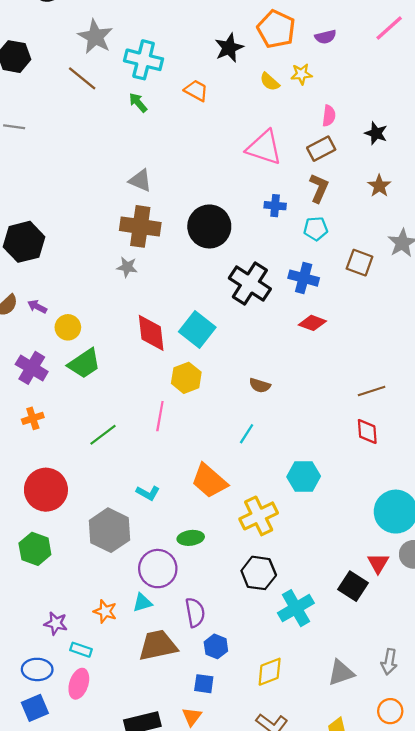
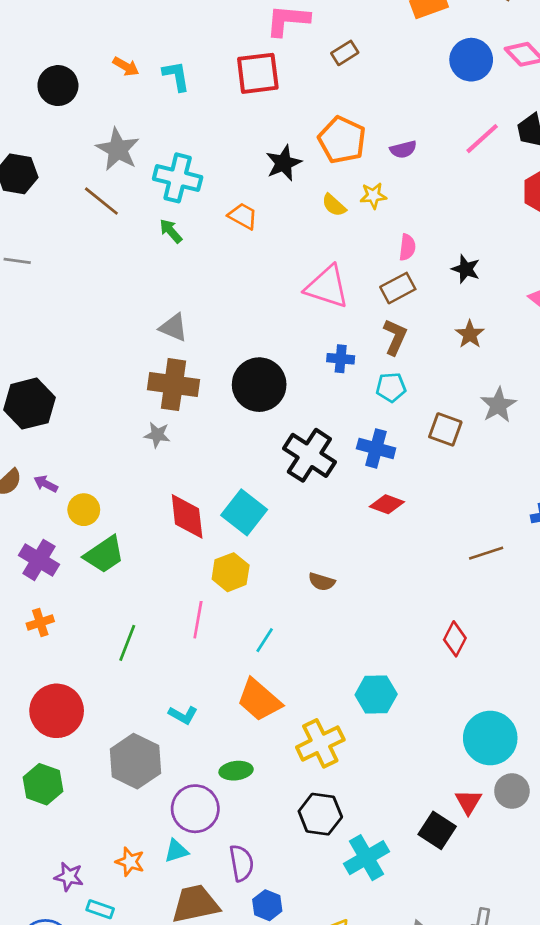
brown line: (372, 391) -> (486, 553), moved
red diamond: (367, 432) -> (455, 639), turned 32
cyan line: (247, 434) -> (265, 640), moved
green line: (103, 435) -> (127, 643), turned -32

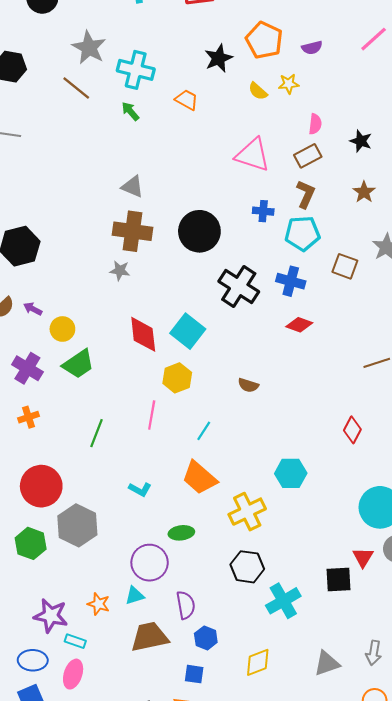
cyan pentagon: (391, 387) -> (302, 233), size x1.5
gray hexagon: (135, 761) -> (77, 525), moved
black square: (437, 830) -> (339, 580), turned -36
purple star: (69, 877) -> (51, 616), size x1.5

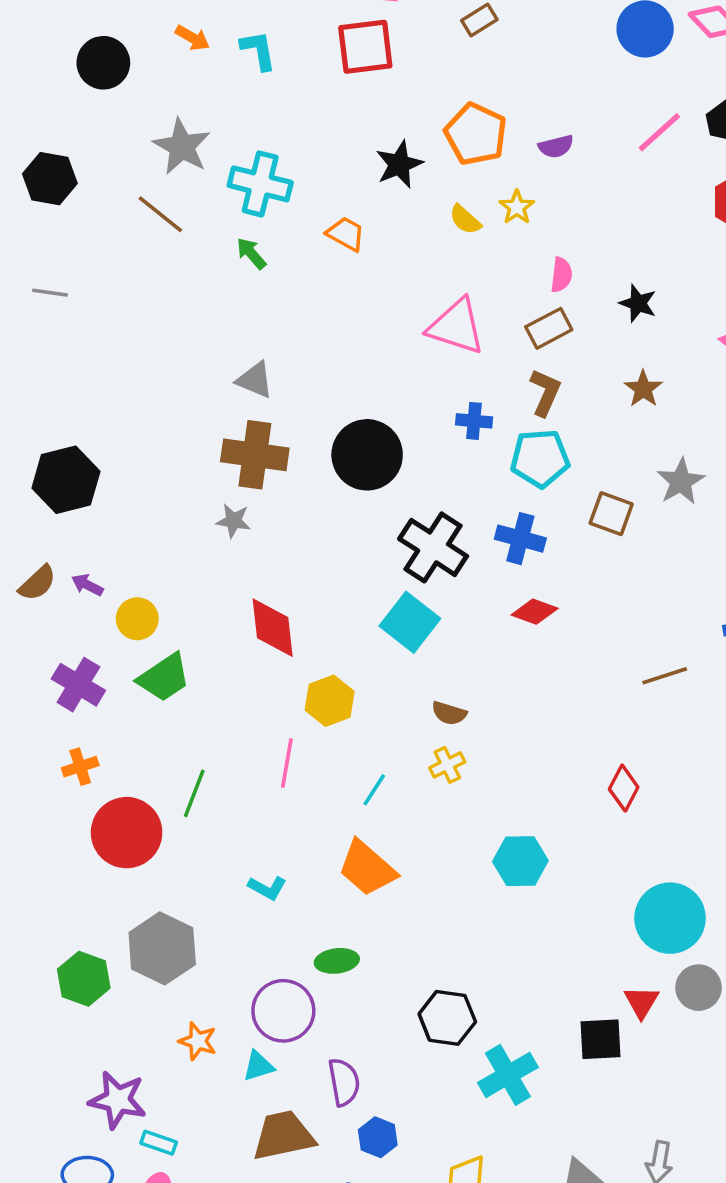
yellow star: (289, 84) -> (517, 207), turned -30
cyan square: (188, 331) -> (410, 622), moved
red circle: (41, 486) -> (127, 833), moved
yellow cross: (247, 512) -> (447, 765), moved, size x0.6
orange star: (99, 604) -> (198, 1041), moved

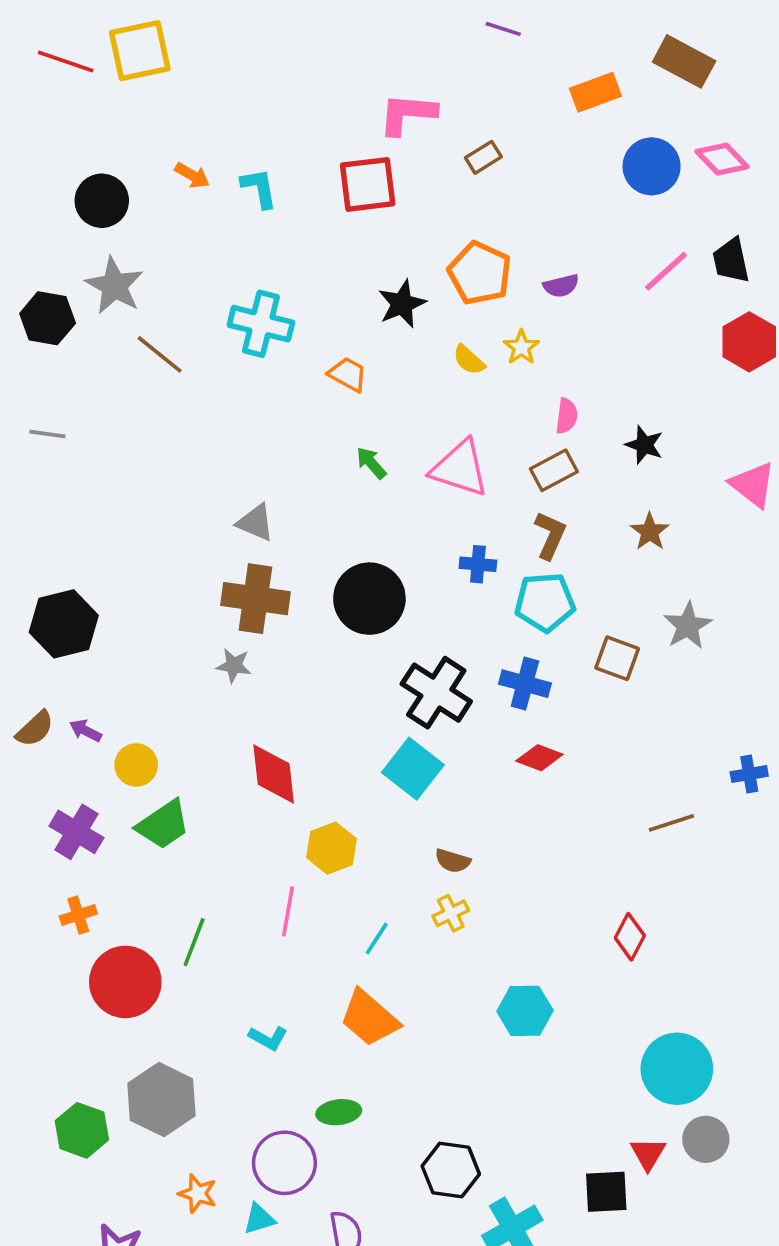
gray star: (182, 147) -> (114, 286), moved
green arrow: (251, 253) -> (371, 463), moved

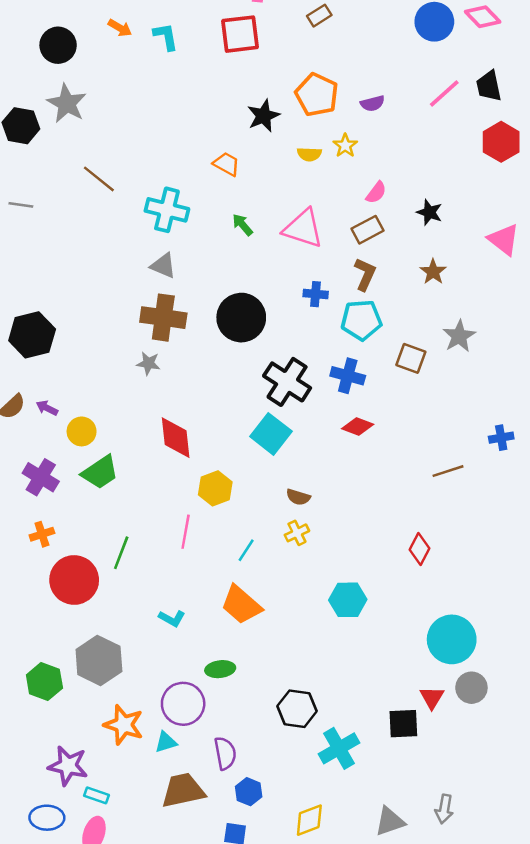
cyan cross: (261, 324) -> (167, 210), moved
brown line: (160, 354) -> (99, 179), moved
yellow semicircle: (469, 360) -> (309, 154), turned -40
pink semicircle: (567, 416) -> (376, 193), turned 30
orange star: (198, 1194) -> (124, 725), size x1.5

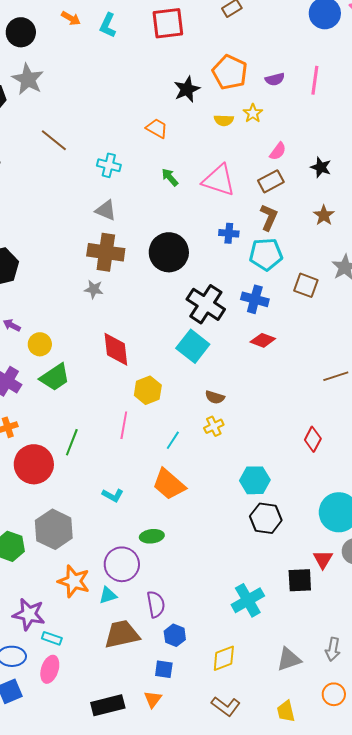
cyan L-shape: (166, 37) -> (108, 25), turned -145
pink line: (444, 93) -> (315, 80), moved, turned -40
cyan cross: (167, 210) -> (109, 165), size x0.7
black hexagon: (297, 709) -> (266, 518), moved

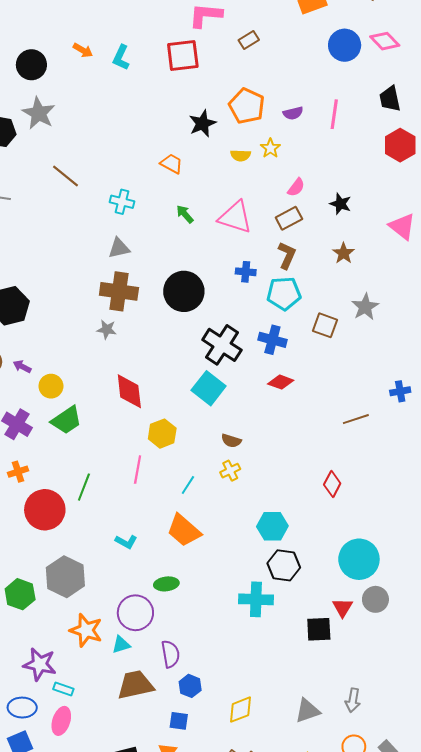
gray triangle: (106, 210) -> (119, 248), turned -35
cyan cross: (248, 600) -> (256, 599), moved, turned 32

